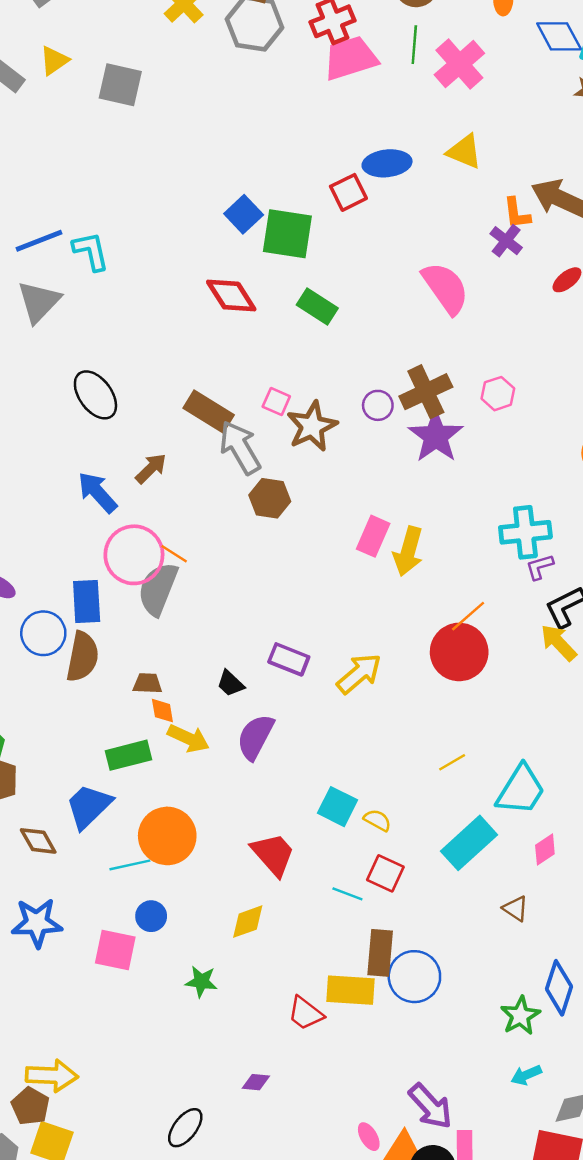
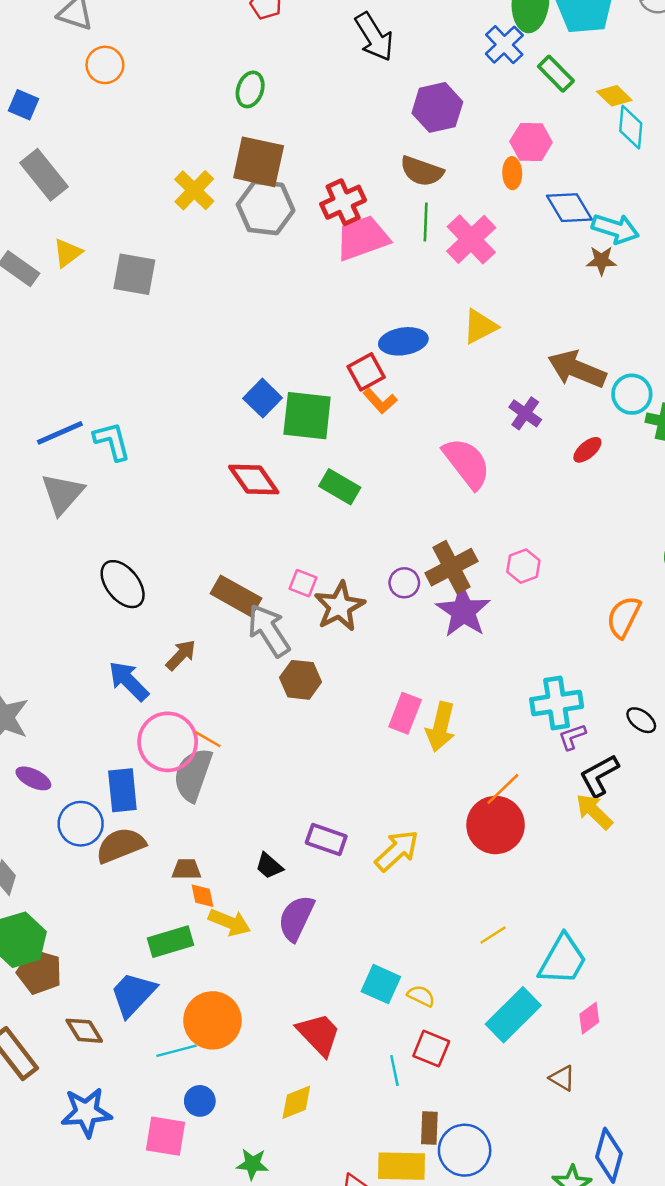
yellow triangle: (464, 152) -> (480, 326), turned -48
orange L-shape: (517, 213) -> (380, 401), moved, turned -32
brown semicircle: (82, 657) -> (121, 845), turned -120
cyan line: (347, 894) -> (394, 1071), turned 60
brown rectangle: (380, 953) -> (429, 1128), size x0.7

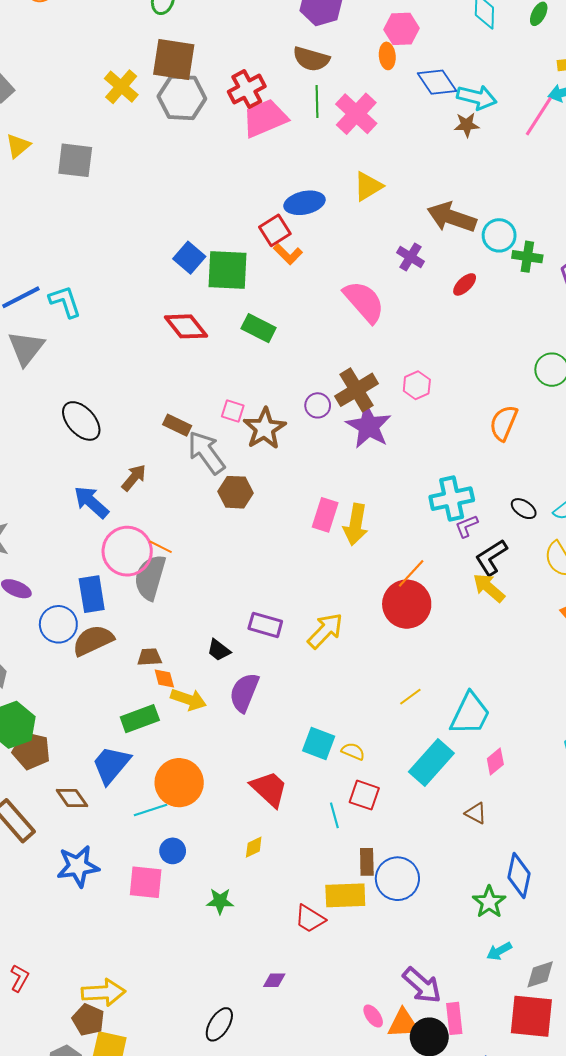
brown rectangle: (236, 596) -> (177, 425), size x0.7
yellow diamond: (296, 1102) -> (254, 847), size x0.7

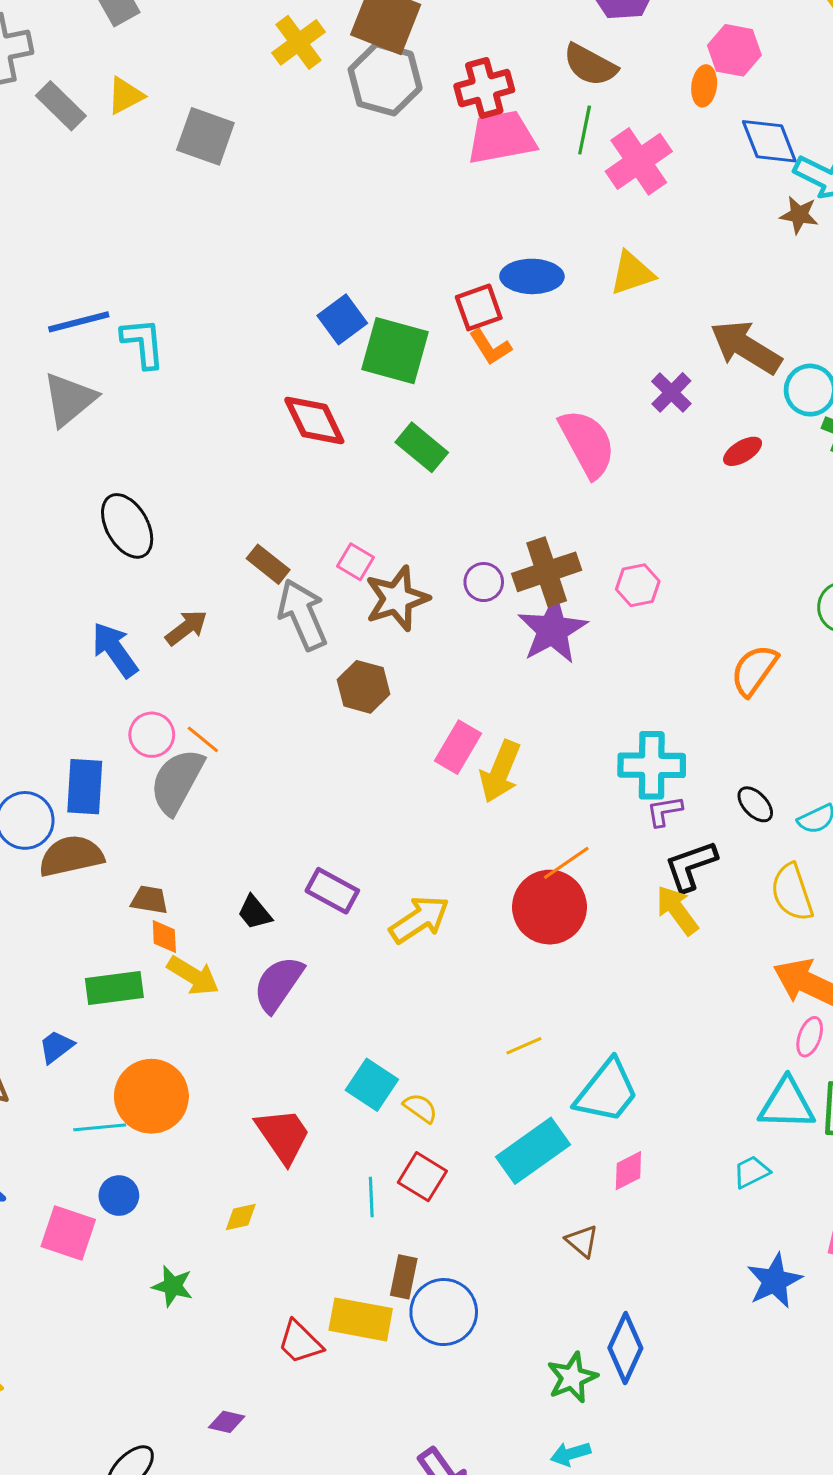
brown hexagon: (236, 492) -> (363, 687), moved
pink circle: (127, 551) -> (152, 735), size x0.6
blue trapezoid: (111, 765) -> (56, 1047), size x0.6

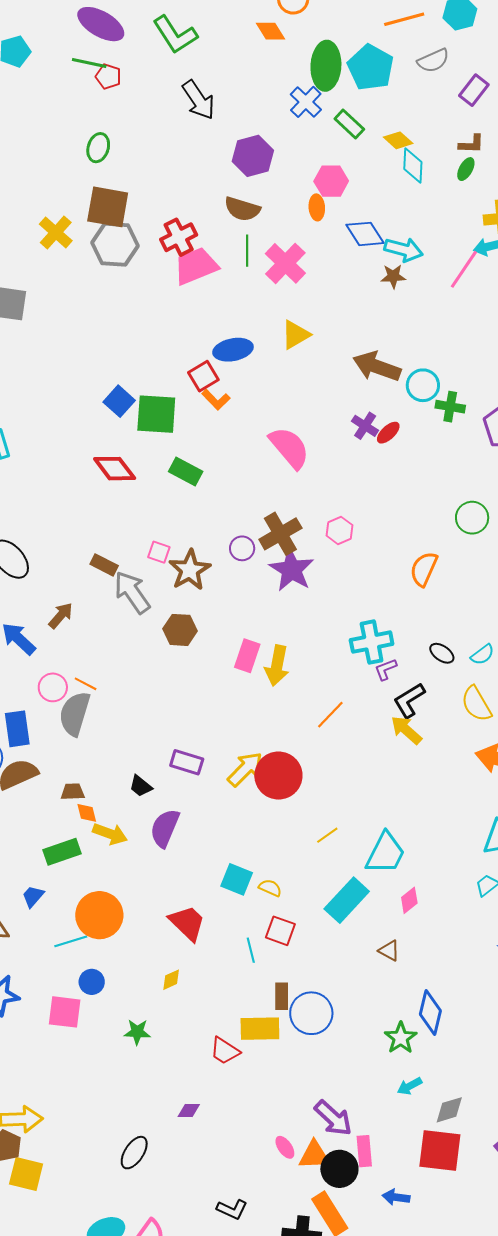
purple cross: (671, 392) -> (365, 426), moved
red circle: (550, 907) -> (278, 776), moved

